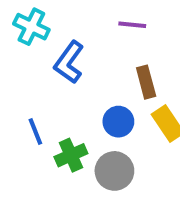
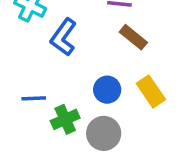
brown rectangle: (146, 82) -> (133, 37), moved, turned -36
blue line: (35, 131) -> (34, 98), turned -70

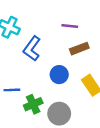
brown rectangle: (133, 37) -> (79, 49), turned -60
blue circle: (107, 90) -> (59, 75), moved

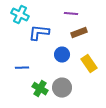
blue L-shape: (32, 49) -> (39, 33), turned 60
green cross: (33, 104) -> (40, 89), moved, turned -35

